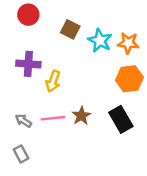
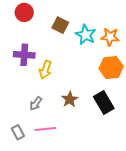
pink line: (53, 118) -> (45, 129), moved
gray arrow: (23, 121) -> (36, 104), moved, turned -88

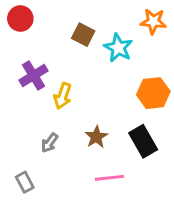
red circle: (24, 12) -> (20, 19), moved
orange star: (110, 37) -> (153, 21), moved
purple cross: (24, 55) -> (33, 76), turned -36
pink line: (45, 129) -> (109, 178), moved

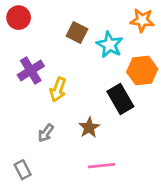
orange hexagon: (153, 93) -> (142, 71), moved
black rectangle: (143, 141) -> (120, 99), moved

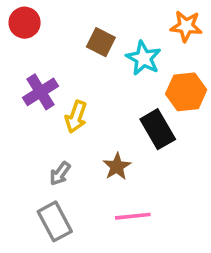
gray rectangle: (23, 170) -> (55, 221), moved, size x1.5

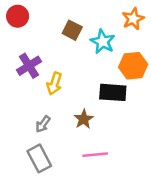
orange star: (186, 26) -> (133, 19), turned -30
black rectangle: (158, 129) -> (113, 92), turned -56

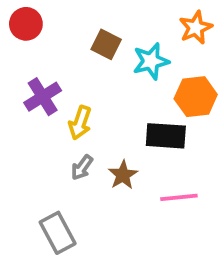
cyan star: (103, 42) -> (151, 61), turned 30
gray arrow: (43, 124) -> (82, 168), moved
pink line: (95, 155) -> (179, 197), moved

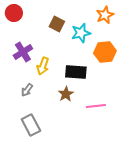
black rectangle: (166, 136) -> (76, 72), moved
gray arrow: (82, 168) -> (27, 90), moved

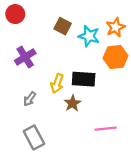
orange star: (105, 15) -> (116, 27), moved
cyan star: (81, 33) -> (89, 36), turned 30
yellow arrow: (43, 66) -> (57, 83), moved
pink line: (96, 106) -> (106, 129), moved

